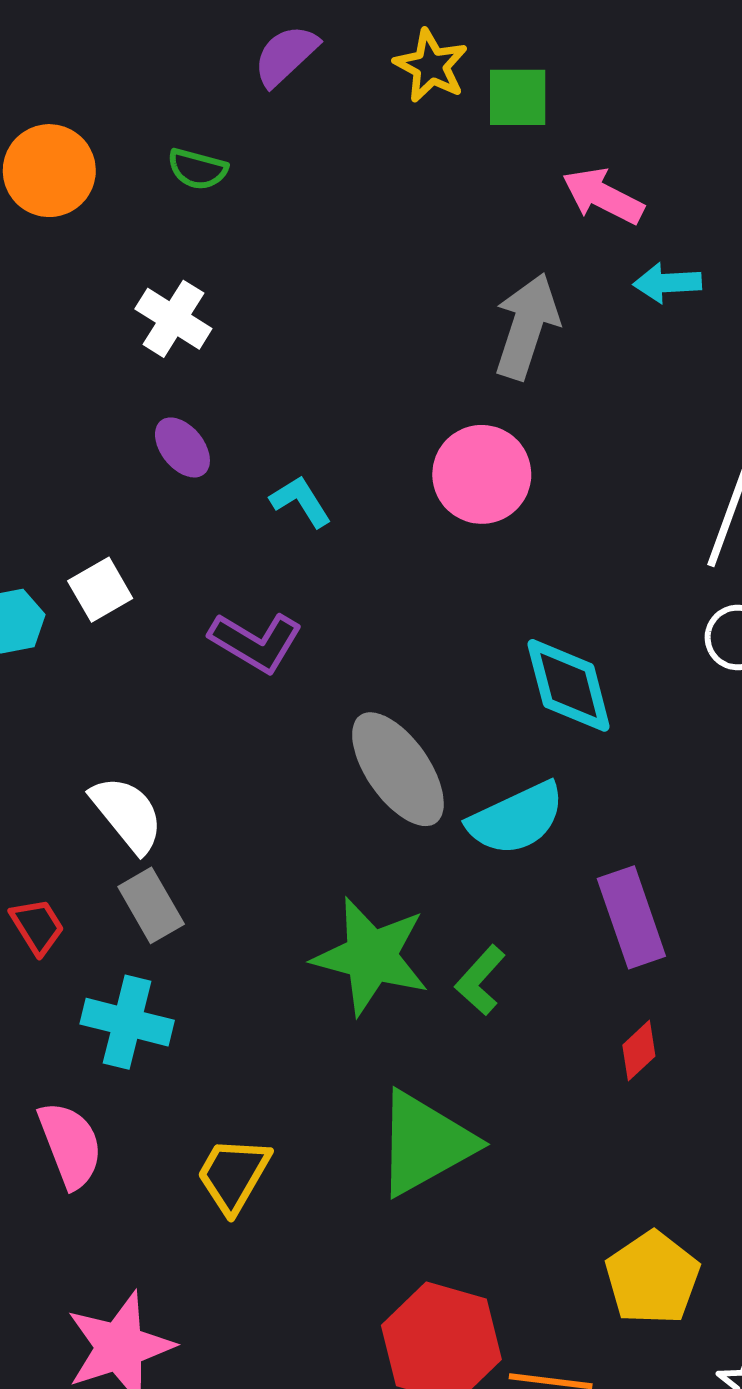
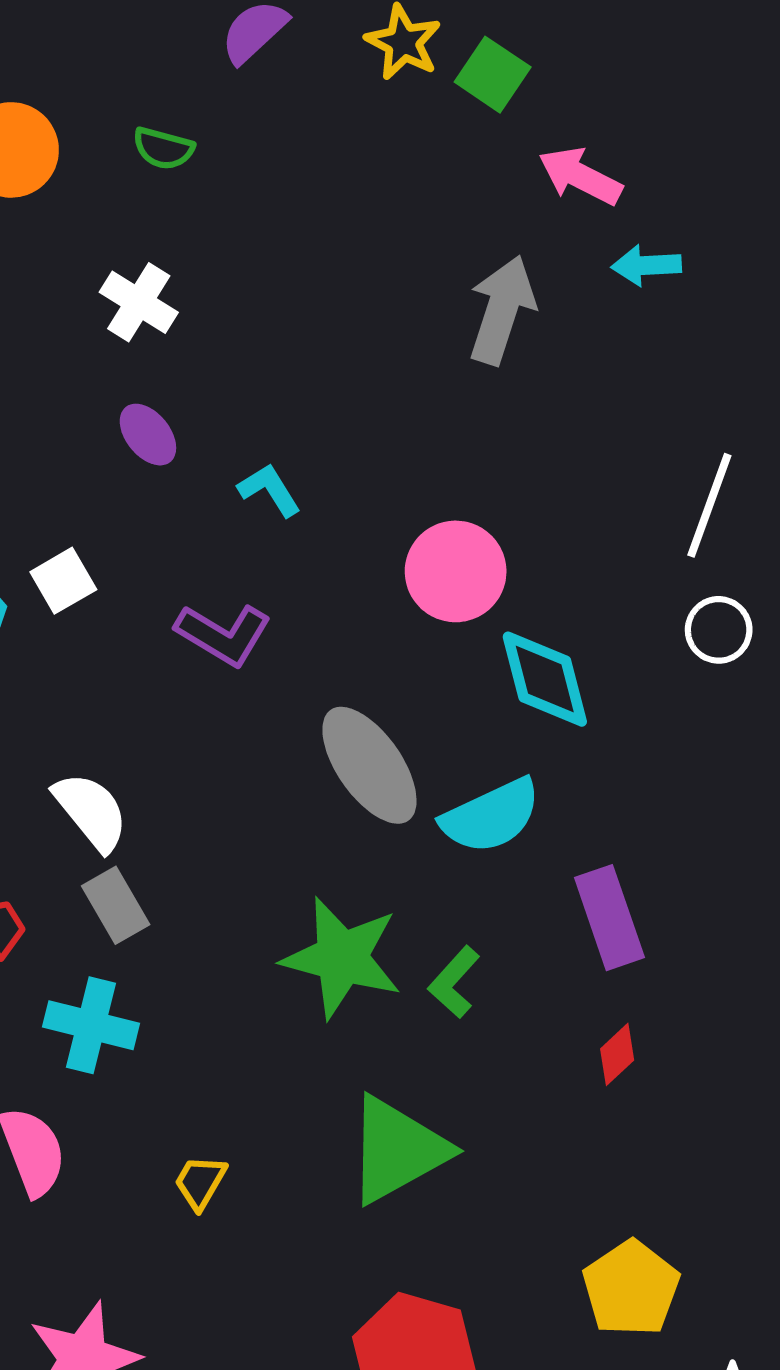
green square: (518, 97) -> (493, 75), turned 34
pink circle: (482, 474) -> (456, 571), moved
yellow trapezoid: (233, 1175) -> (200, 1182), size x0.7

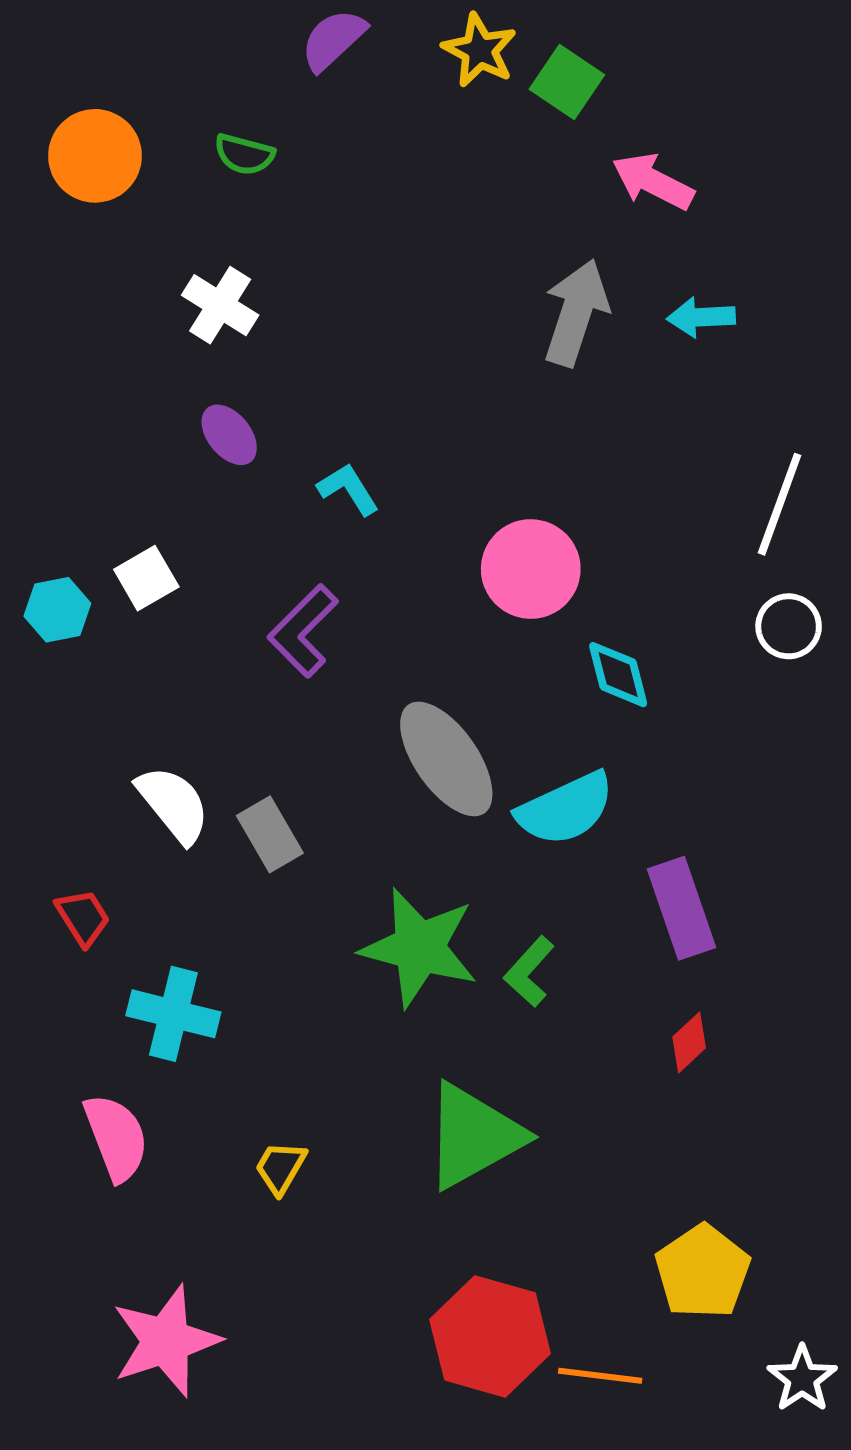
cyan arrow: (646, 265) -> (701, 317), moved
purple L-shape: (223, 635) -> (303, 631), turned 104
cyan diamond: (545, 679) -> (618, 675), size x0.7
gray rectangle: (116, 905) -> (270, 834), moved

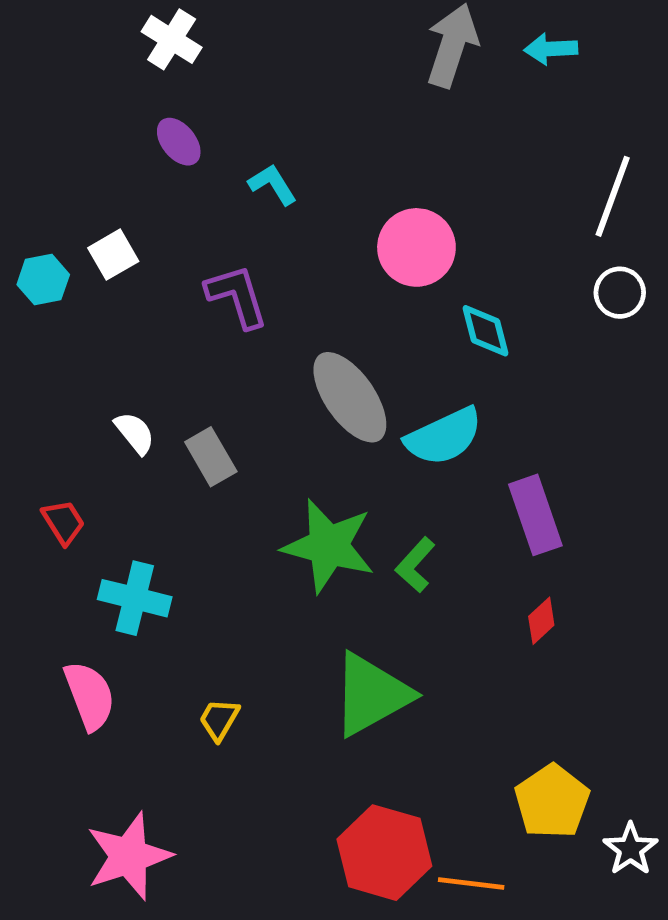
purple L-shape: (303, 631) -> (237, 296), turned 118
white semicircle: (173, 804) -> (135, 433), size x0.7
white star: (802, 1379) -> (630, 849), moved

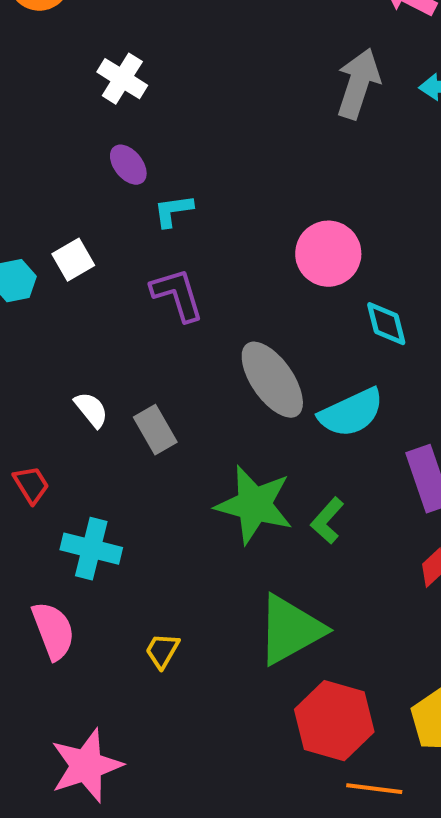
cyan L-shape: (273, 184) -> (173, 211), moved, turned -66
red hexagon: (384, 853) -> (334, 721), moved

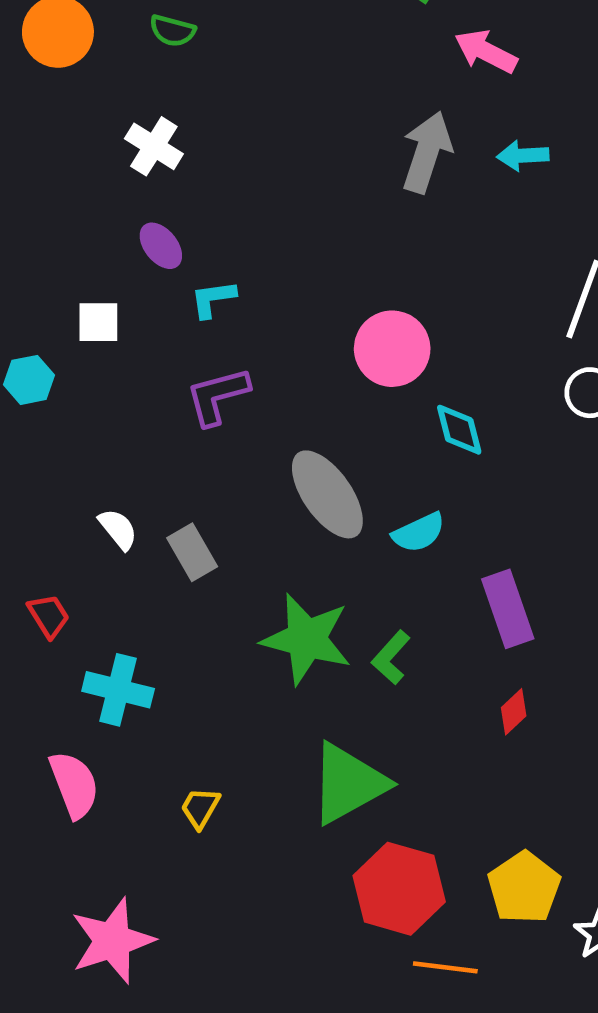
white square: (73, 260) -> (98, 322), moved, turned 30
purple L-shape: (177, 295) -> (218, 396), turned -88
cyan semicircle: (351, 413) -> (419, 533), size x0.7

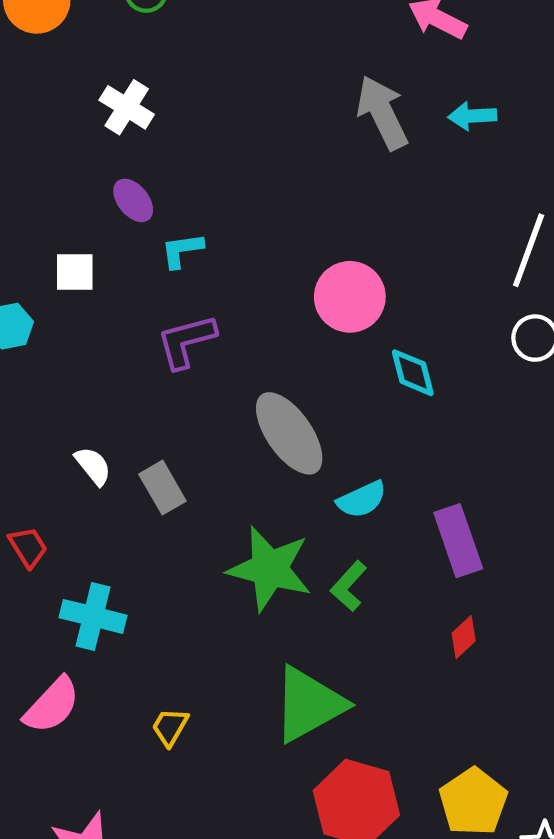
gray arrow: (427, 152) -> (382, 113), turned -44
cyan semicircle: (419, 533) -> (362, 499), moved
pink semicircle: (74, 785) -> (52, 705), turned 64

